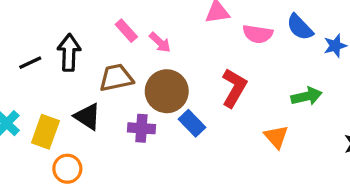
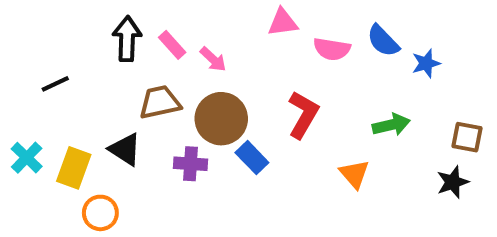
black arrow: (69, 52) -> (127, 39), moved

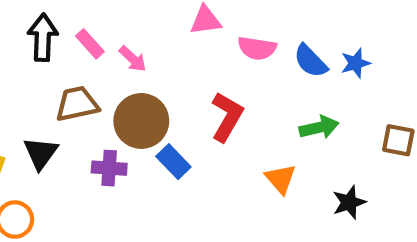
blue semicircle: (383, 41) -> (311, 61), moved
black triangle: (125, 149) -> (41, 153), turned 33
black star: (453, 182) -> (349, 202), moved

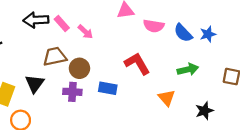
black arrow: (43, 37) -> (36, 20), turned -95
red L-shape: (227, 117) -> (137, 64), turned -60
brown circle: (141, 121) -> (79, 68), moved, size x0.7
blue rectangle: (173, 162) -> (108, 88), turned -36

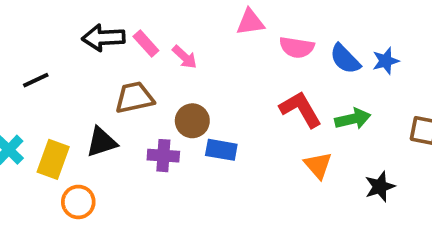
red L-shape: (137, 64) -> (301, 109), moved
brown circle: (79, 68) -> (192, 121), moved
black triangle: (35, 84) -> (101, 142), turned 36

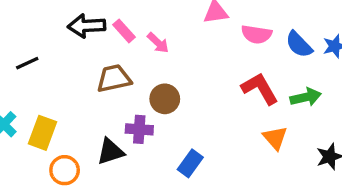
black triangle: (101, 142) -> (110, 151), moved
blue rectangle: (221, 150) -> (190, 163), moved, turned -64

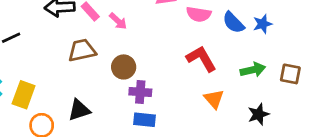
green arrow: (306, 97) -> (253, 70), moved
purple cross: (139, 129) -> (140, 92), moved
blue rectangle: (190, 163) -> (144, 120), turned 60

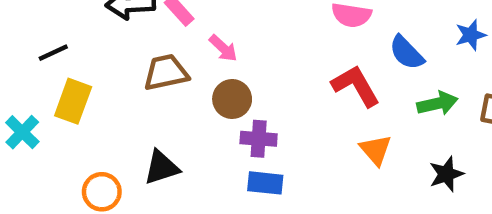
pink arrow: (118, 21) -> (223, 48), moved
blue semicircle: (233, 23) -> (407, 53), moved
blue star: (263, 24) -> (471, 35), moved
yellow rectangle: (24, 95) -> (73, 101), moved

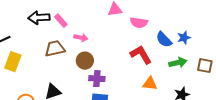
blue star: (471, 35) -> (184, 38), moved
pink arrow: (223, 48) -> (81, 38), turned -32
orange triangle: (376, 150) -> (150, 84), turned -42

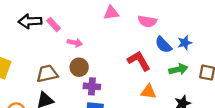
pink semicircle: (139, 23) -> (147, 21), moved
brown trapezoid: (55, 49) -> (47, 74), moved

